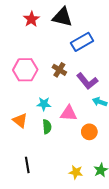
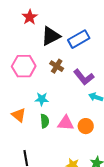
black triangle: (62, 17) -> (51, 36), moved, turned -40
pink triangle: (69, 113) -> (66, 123), moved

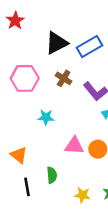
red star: (30, 17) -> (15, 21), moved
orange triangle: (19, 115) -> (19, 155), moved
green semicircle: (45, 121) -> (52, 175), moved

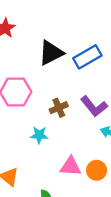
brown cross: (64, 78) -> (59, 108), moved, turned 35

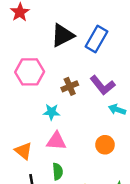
blue rectangle: (87, 57) -> (96, 39), turned -30
pink triangle: (70, 166) -> (56, 141), moved

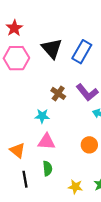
black triangle: (62, 35) -> (52, 48), turned -45
pink hexagon: (30, 72) -> (16, 58), moved
brown cross: (70, 86) -> (58, 93), turned -32

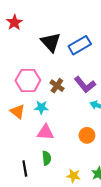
blue rectangle: (82, 52) -> (80, 45), turned 30
pink hexagon: (16, 58) -> (28, 80), moved
orange triangle: (17, 150) -> (18, 112), moved

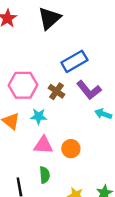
black triangle: (51, 42) -> (49, 18), moved, turned 30
blue rectangle: (80, 45) -> (74, 61), moved
orange circle: (87, 135) -> (71, 149), moved

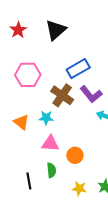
pink hexagon: (23, 85) -> (28, 75), moved
brown cross: (57, 91) -> (62, 95), size x1.5
orange circle: (71, 149) -> (75, 155), moved

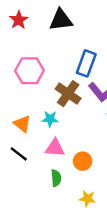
black triangle: (56, 30) -> (61, 20), turned 35
blue rectangle: (78, 69) -> (86, 63), turned -40
black line: (29, 181) -> (19, 154), moved, turned -42

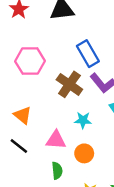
blue rectangle: (86, 63) -> (88, 54), turned -50
cyan star: (50, 119) -> (83, 120), moved

